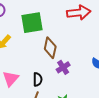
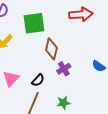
black semicircle: (38, 79) -> (38, 80), turned 40

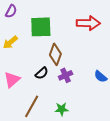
black semicircle: (38, 80) -> (42, 73), moved

